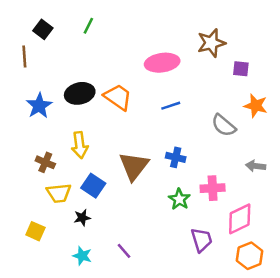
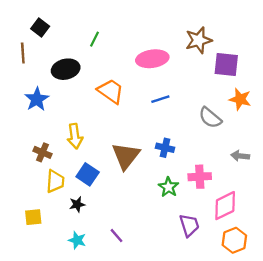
green line: (88, 26) -> (95, 39), moved
purple square: (241, 69) -> (226, 65), size x1.6
black ellipse: (80, 93) -> (66, 69), moved
yellow trapezoid: (59, 193) -> (55, 181), turned -80
yellow square: (35, 231) -> (33, 217), turned -30

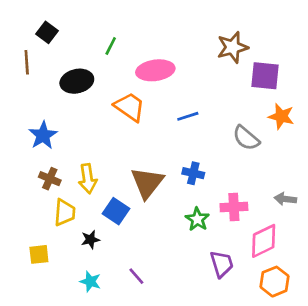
pink ellipse: (152, 59) -> (155, 70), moved
blue star: (37, 99) -> (43, 135), moved
yellow arrow: (75, 136) -> (88, 179), moved
gray arrow: (240, 156) -> (285, 199), moved
blue square: (88, 174) -> (116, 211), moved

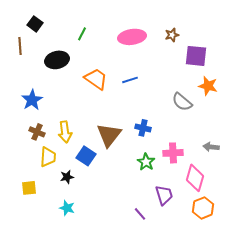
brown star: (233, 47) -> (172, 35), size x0.6
pink ellipse: (155, 70) -> (132, 37), moved
blue line: (188, 116) -> (130, 80), moved
pink diamond: (264, 241) -> (195, 178), turned -48
purple line: (136, 276) -> (140, 214), moved

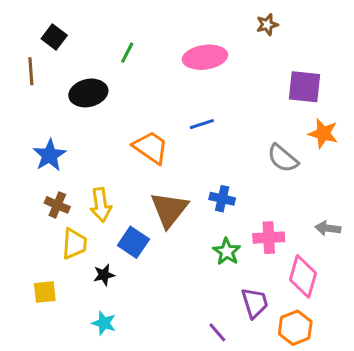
brown star: (172, 35) -> (267, 25), moved
orange trapezoid: (96, 79) -> (151, 147), moved
orange hexagon: (203, 208) -> (295, 328), moved

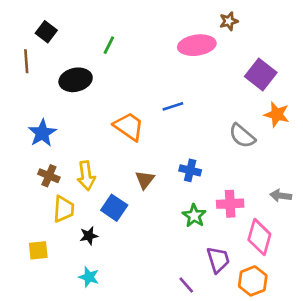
pink ellipse: (205, 57) -> (197, 45), moved
purple square: (305, 87) -> (261, 74), turned 32
brown triangle: (169, 210) -> (145, 180), size x0.6

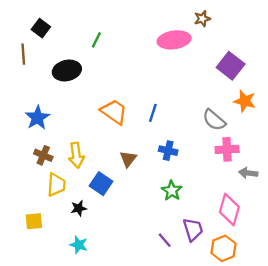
blue line: (173, 106) -> (153, 113), moved, turned -54
pink cross: (230, 204) -> (227, 149), moved
purple line: (186, 285) -> (165, 240), moved

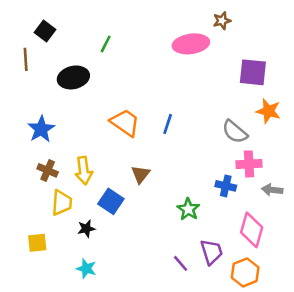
purple square: (231, 66) -> (253, 72), turned -32
blue cross: (168, 151) -> (226, 186), moved

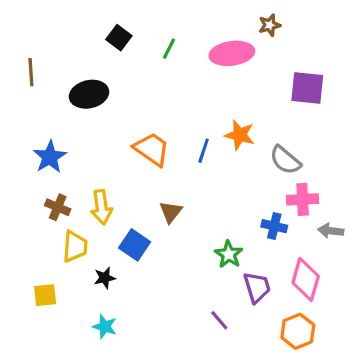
black square: (45, 31) -> (119, 38), moved
green line: (106, 44) -> (169, 49), moved
orange star: (268, 111) -> (240, 135), moved
purple trapezoid: (212, 252) -> (257, 287), moved

